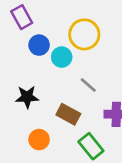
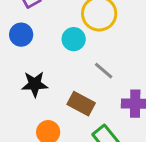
blue circle: (39, 45) -> (21, 35), moved

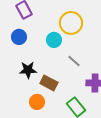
brown rectangle: (81, 104) -> (49, 83), moved

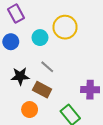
cyan circle: (54, 40) -> (40, 38), moved
gray line: (74, 61) -> (47, 67), moved

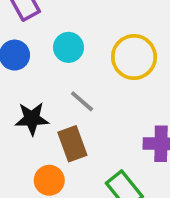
yellow circle: (65, 27) -> (134, 57), moved
brown rectangle: (42, 90) -> (72, 144), turned 42

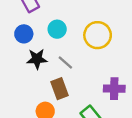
black star: (32, 119) -> (37, 59), moved

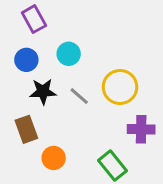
yellow circle: (98, 35) -> (120, 87), moved
brown rectangle: (59, 89) -> (26, 129), moved

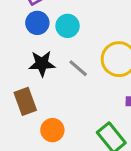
blue circle: (26, 60) -> (37, 23), moved

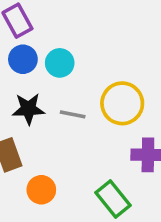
gray line: (78, 68) -> (73, 114), turned -30

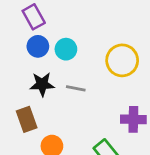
yellow circle: (122, 103) -> (122, 60), moved

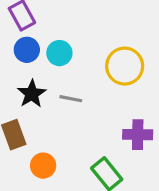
black star: (42, 84) -> (32, 94), turned -30

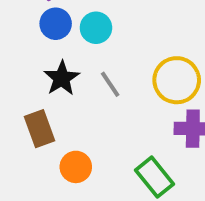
yellow circle: (125, 66) -> (177, 80), moved
gray line: (71, 99) -> (110, 84), turned 45

